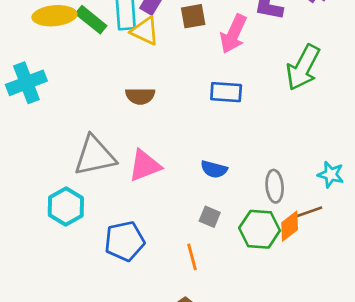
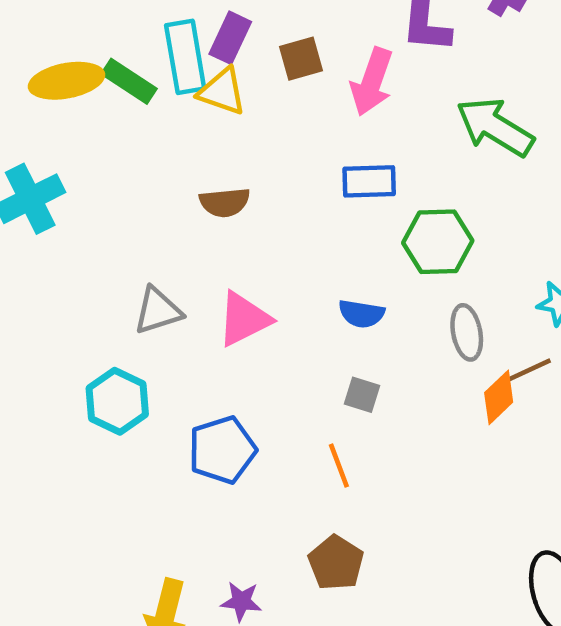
green arrow: (303, 67) -> (495, 127), turned 99
gray triangle: (95, 156) -> (158, 311), size x0.7
green hexagon: (260, 229) -> (438, 242), moved

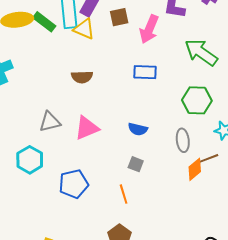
green hexagon: (438, 242) -> (197, 100), moved

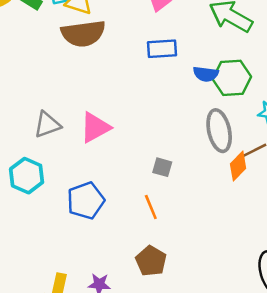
brown semicircle: (82, 77) -> (83, 33), moved, size x1.6
blue semicircle: (138, 129) -> (206, 74), moved
gray ellipse: (183, 140) -> (219, 131), size x1.4

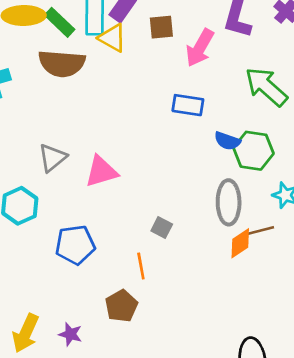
brown semicircle: (83, 33) -> (62, 63), moved
gray triangle: (47, 125) -> (52, 158), turned -32
brown pentagon: (151, 261) -> (121, 306), moved

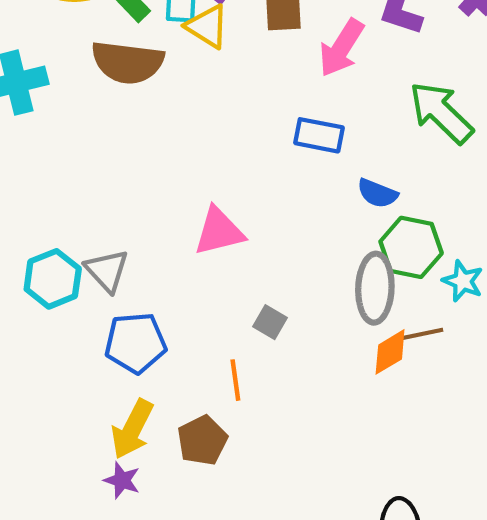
green hexagon: (254, 151) -> (411, 247), moved
gray triangle: (52, 158) -> (107, 271), moved, turned -36
pink triangle: (101, 171) -> (219, 231), moved
yellow arrow: (26, 333) -> (132, 429), moved

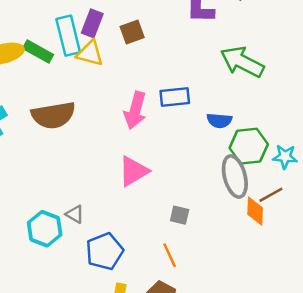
pink arrow: (341, 48) -> (135, 110), moved
brown semicircle: (128, 62) -> (53, 115), moved
gray triangle: (107, 271) -> (75, 214), size x0.7
orange diamond: (390, 352) -> (255, 211), turned -40

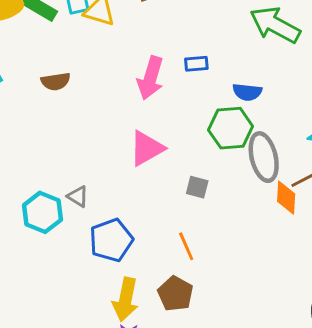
blue rectangle: (175, 97) -> (196, 64), size x0.7
brown semicircle: (53, 115) -> (56, 82), size x0.6
green hexagon: (249, 146) -> (231, 128), moved
gray square: (180, 215) -> (197, 187), moved

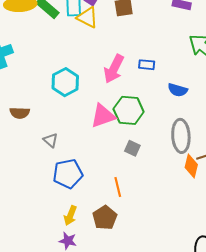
brown semicircle: (56, 82) -> (20, 113), moved
green hexagon: (231, 128) -> (129, 110), moved
cyan hexagon: (43, 212) -> (65, 82), moved
yellow arrow: (125, 299) -> (70, 216), size x0.7

